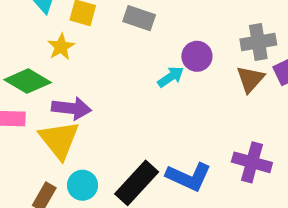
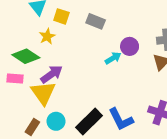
purple arrow: (71, 108) -> (52, 74), turned -45
blue L-shape: (189, 177) -> (121, 119), turned 36

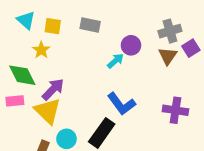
green diamond: (26, 56) -> (22, 75), turned 40
blue L-shape: (121, 119) -> (121, 104), moved

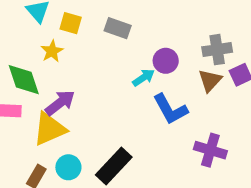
blue L-shape: (121, 104) -> (170, 109), moved
yellow triangle: (48, 111) -> (49, 129), turned 44

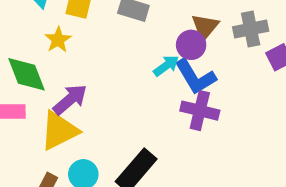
brown triangle: (210, 81) -> (205, 27), moved
blue L-shape: (170, 109) -> (195, 77), moved
purple cross: (210, 150) -> (200, 111), moved

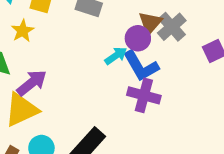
gray cross: (251, 29) -> (172, 27), moved, turned -32

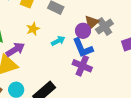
yellow star: (23, 31) -> (33, 29), moved
cyan arrow: (116, 56) -> (58, 41), moved

